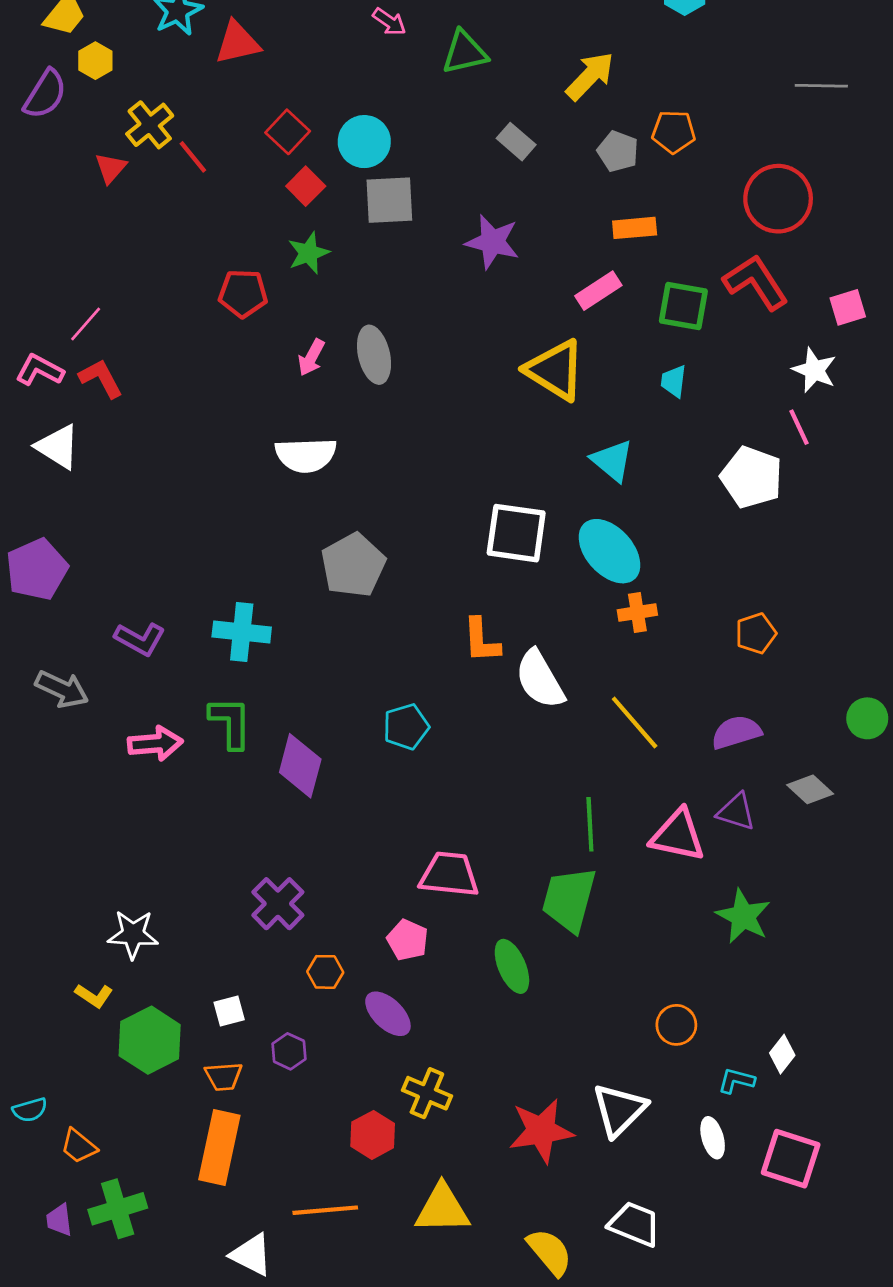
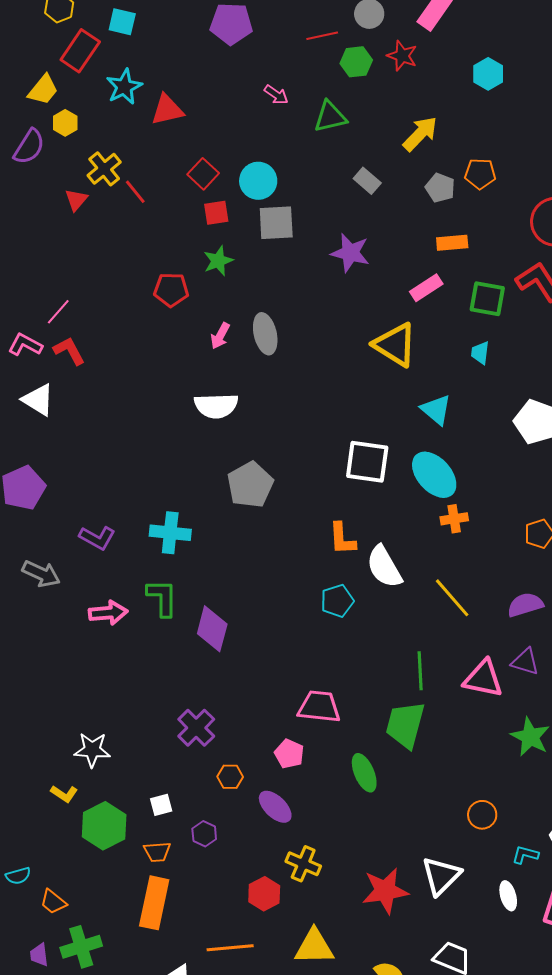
red square: (306, 186) -> (216, 213), turned 36
cyan pentagon: (406, 727) -> (337, 601), moved

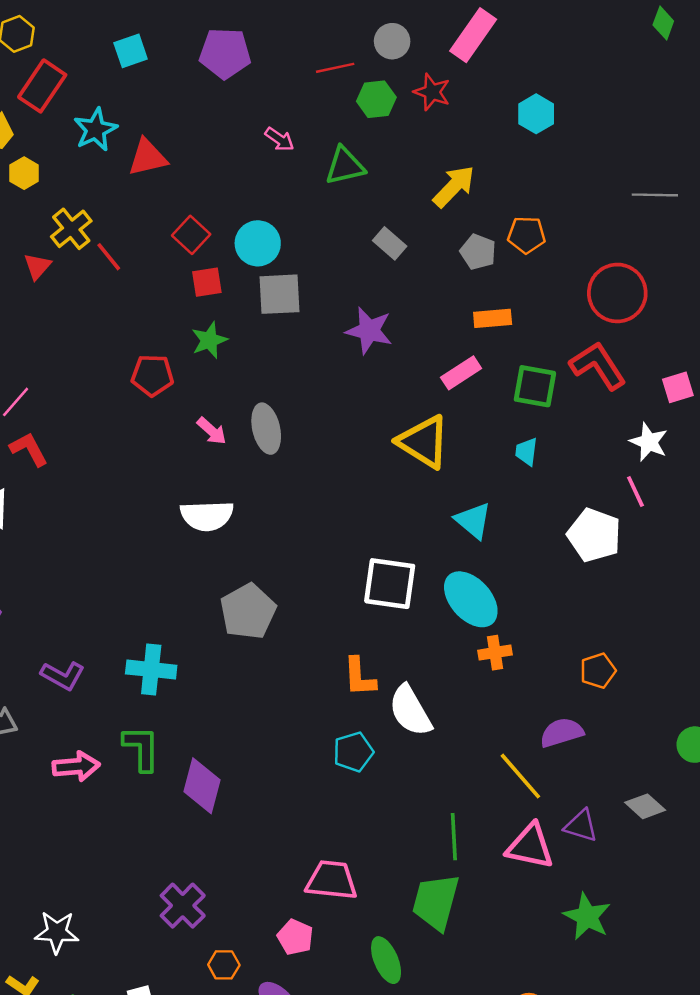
cyan square: (122, 22) -> (131, 51), moved, turned -32
pink arrow: (220, 336) -> (212, 431), turned -76
yellow line: (452, 598) -> (520, 776), moved
purple semicircle: (525, 605) -> (562, 732), moved

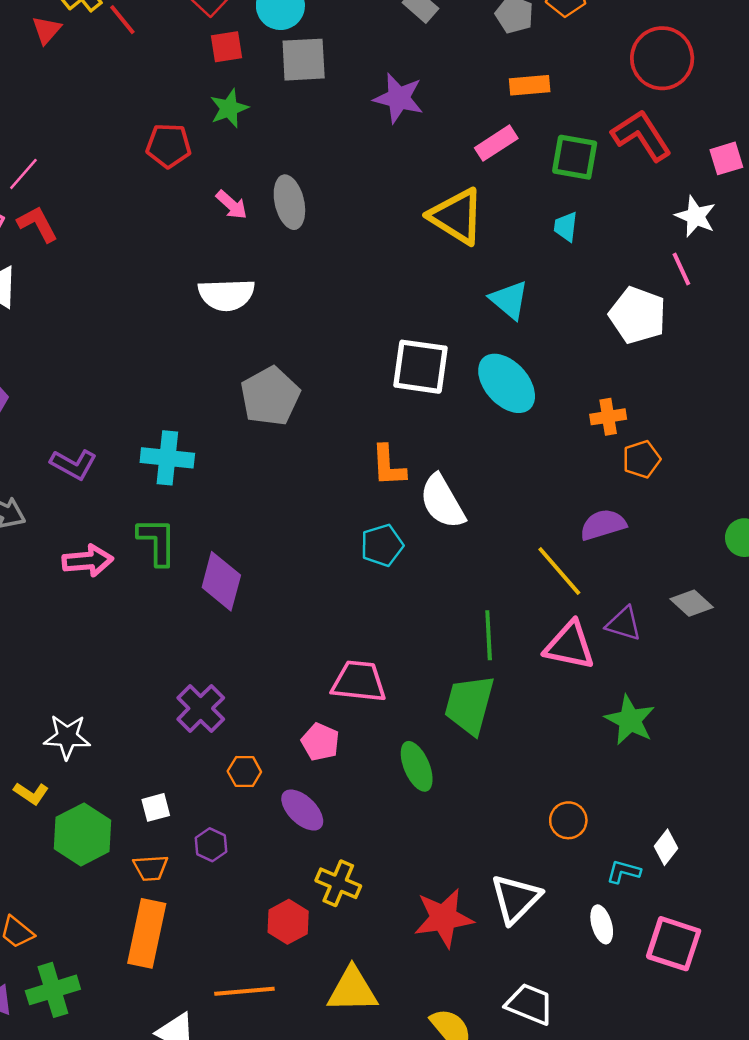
orange cross: (495, 653) -> (608, 417), moved

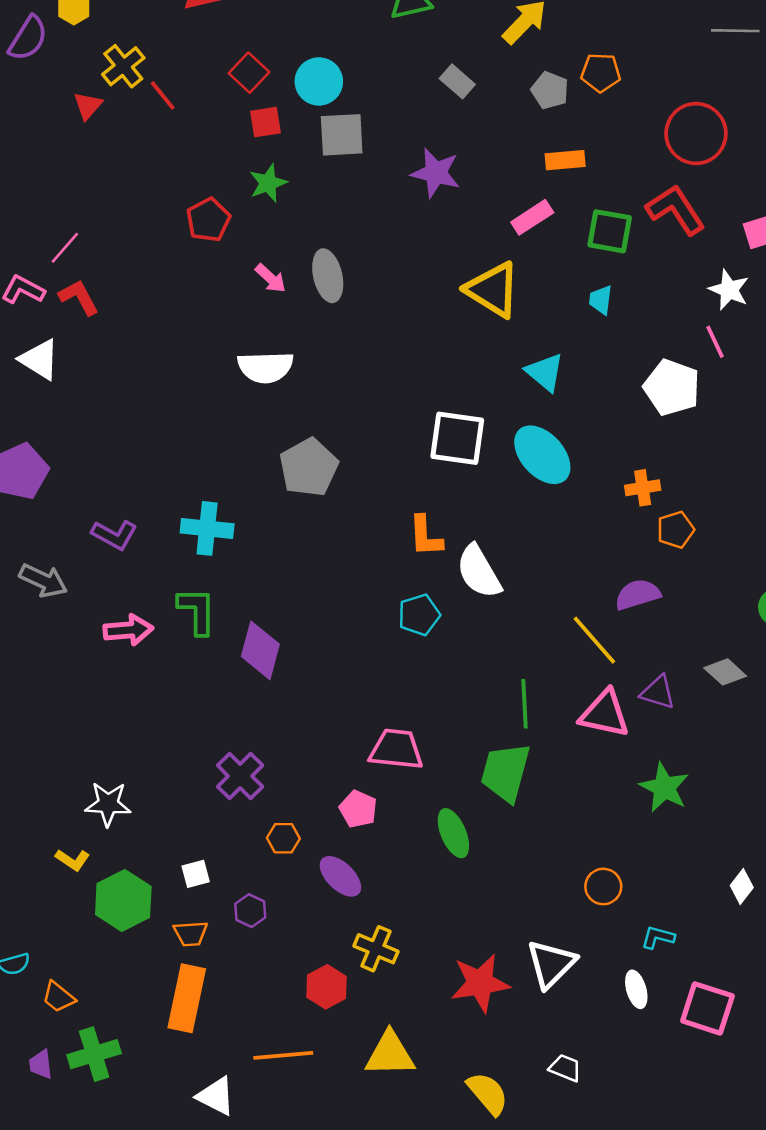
red pentagon: (169, 146) -> (208, 220), turned -30
white diamond: (666, 847) -> (742, 887), moved
white trapezoid: (530, 1004) -> (565, 1068), size x0.7

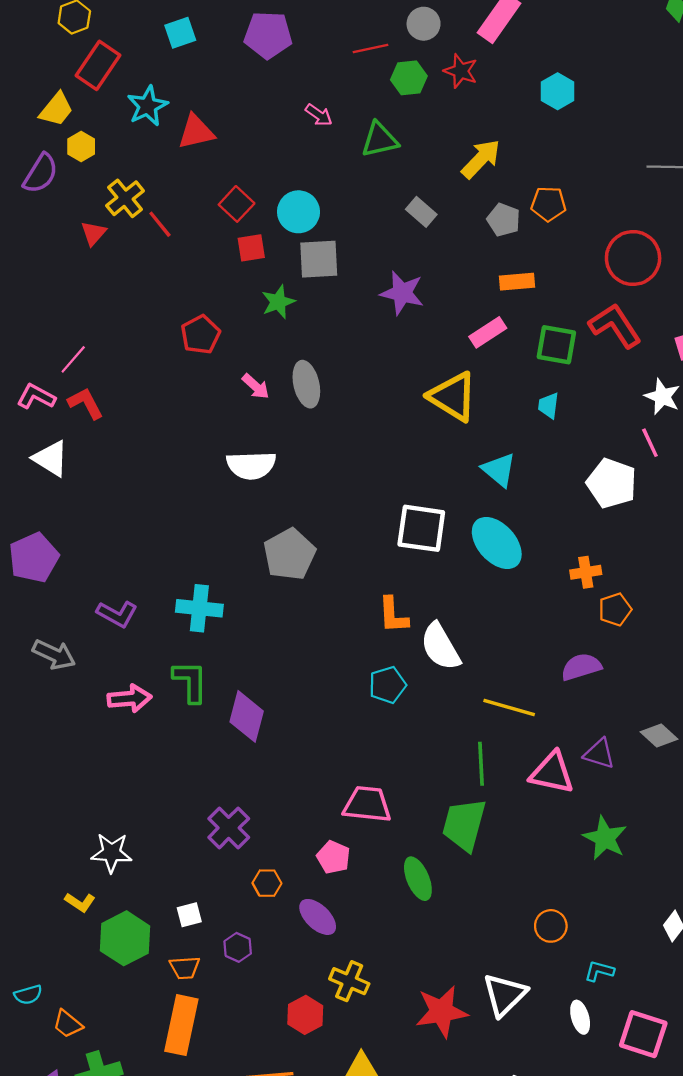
green star: (268, 183) -> (278, 302), moved
yellow line: (594, 640) -> (509, 707), moved, turned -33

